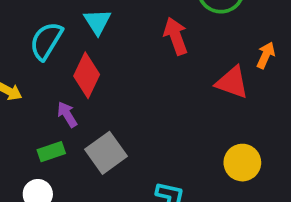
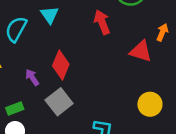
red diamond: (87, 75) -> (61, 65), moved
green rectangle: (51, 152) -> (15, 109), moved

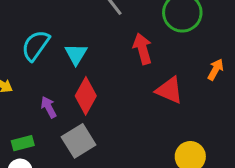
cyan triangle: (50, 15) -> (76, 54), moved
red triangle: (141, 51) -> (169, 90), moved

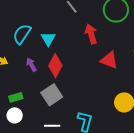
purple arrow: (49, 107) -> (31, 65), moved

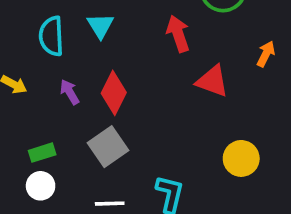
cyan semicircle: (22, 34) -> (51, 36), turned -35
cyan triangle: (48, 39) -> (100, 26), moved

